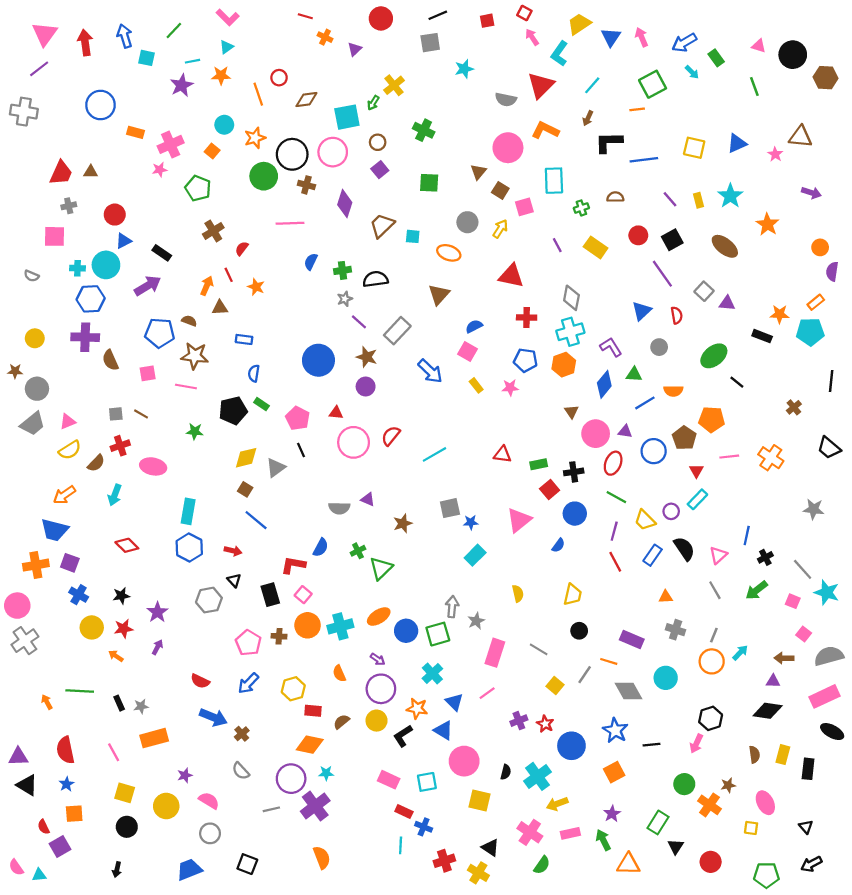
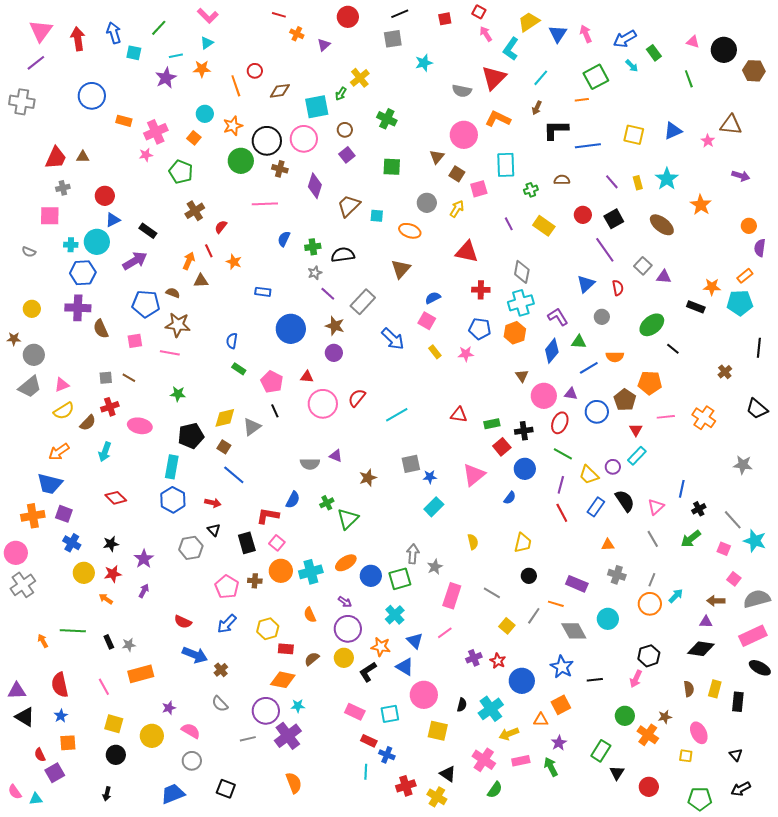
blue rectangle: (244, 339) -> (263, 292), moved
black pentagon: (233, 411) -> (191, 436), moved
orange triangle: (628, 864) -> (541, 720), moved, size x0.7

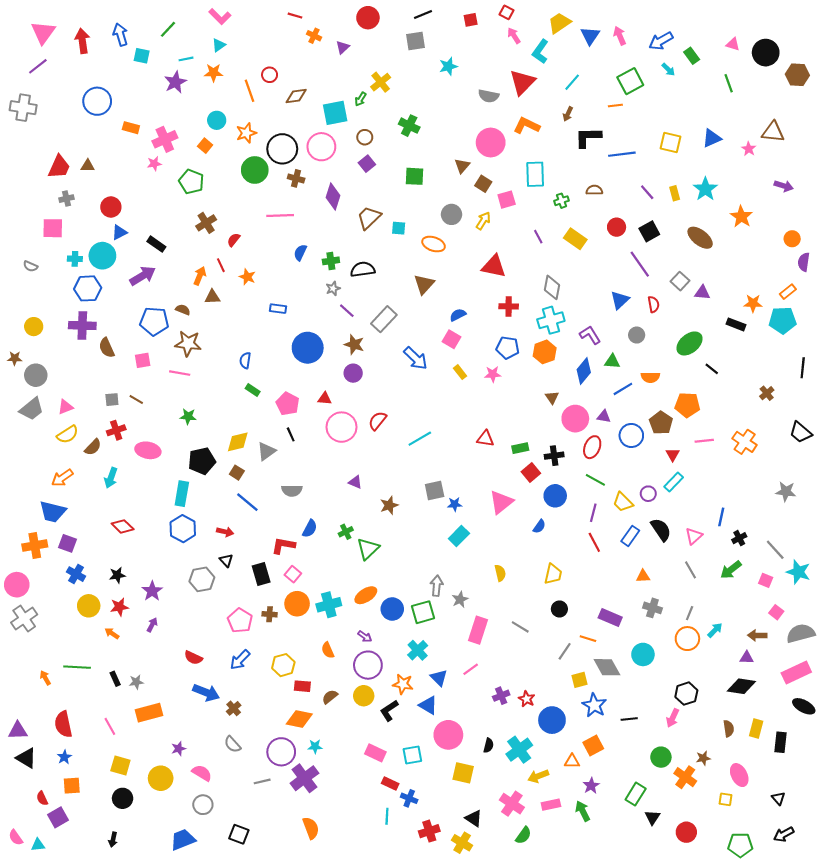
gray semicircle: (310, 464) -> (292, 491), moved
yellow square: (507, 626) -> (579, 680), moved, turned 35

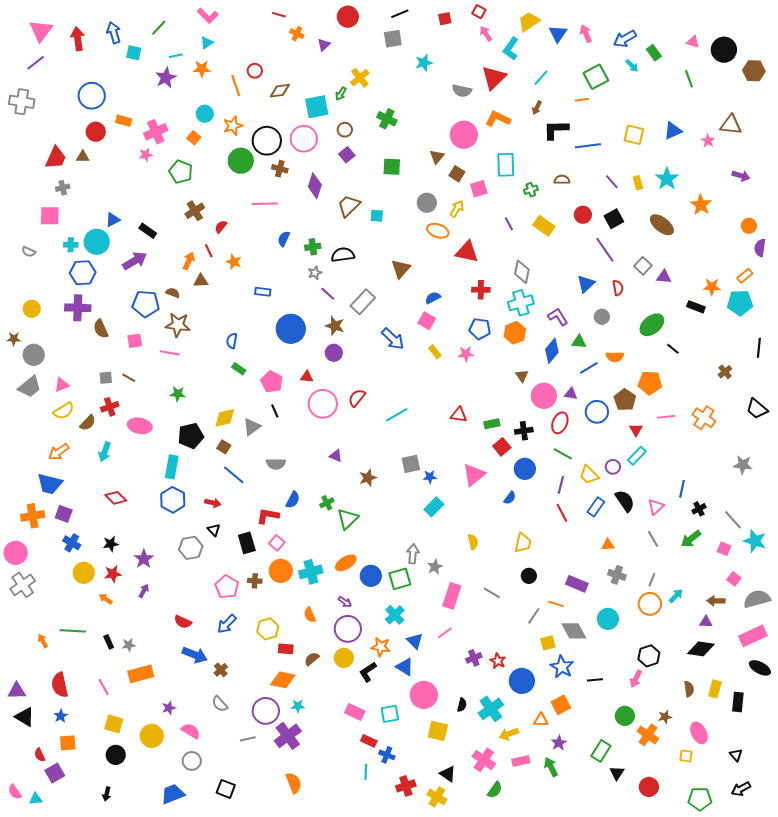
red circle: (111, 207) -> (96, 132), moved
orange ellipse: (434, 244) -> (438, 231), moved

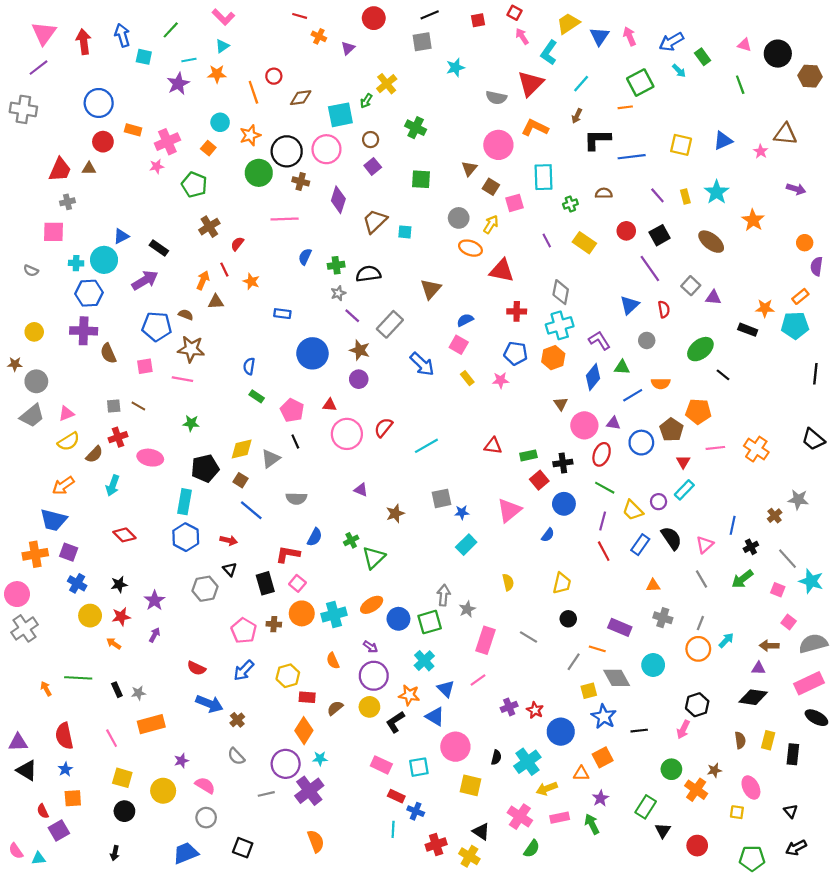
brown cross: (725, 372) -> (775, 516), moved
orange diamond: (283, 680) -> (304, 731), turned -70

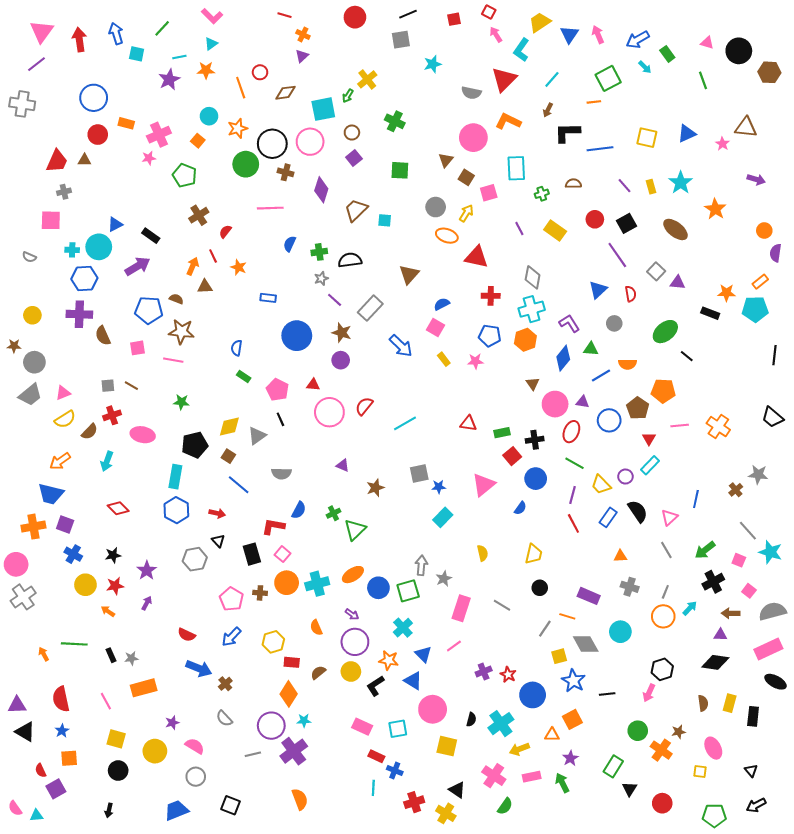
purple triangle: (348, 48) -> (302, 56), moved
black cross: (751, 547) -> (713, 582), moved, size x1.5

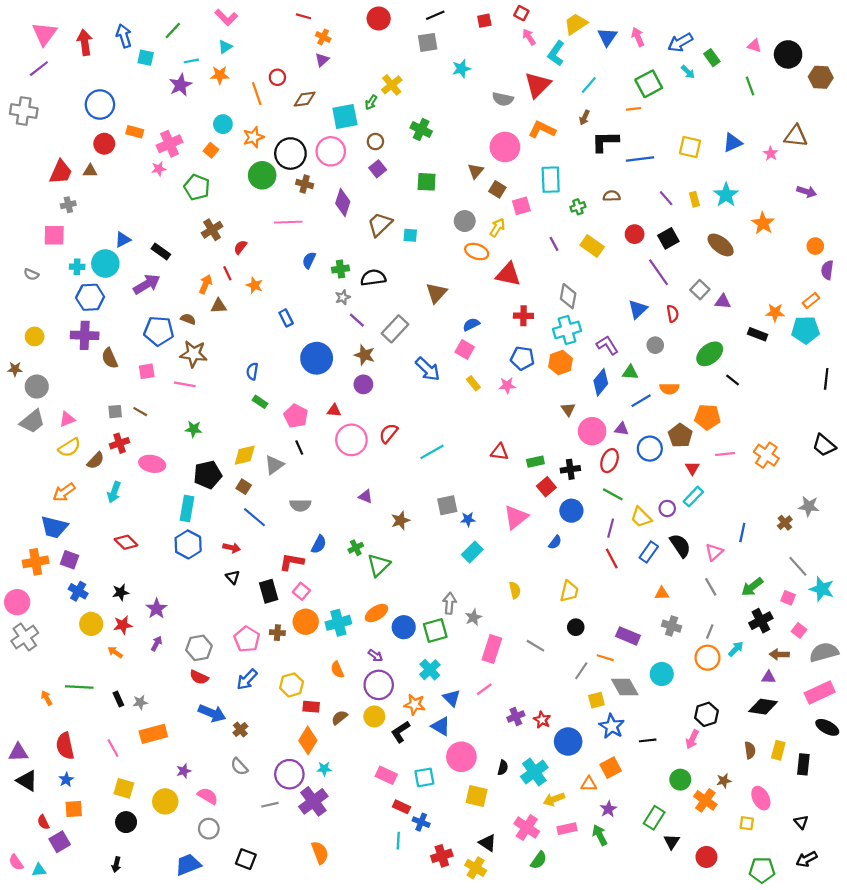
blue rectangle: (268, 298) -> (286, 318), turned 56
gray hexagon: (195, 559) -> (199, 648), moved

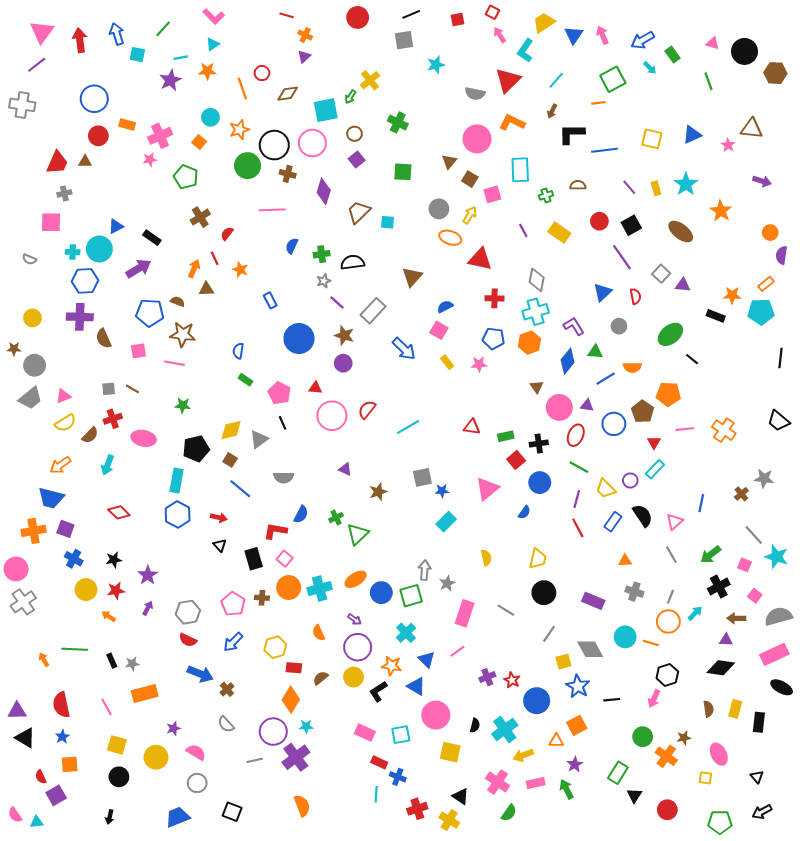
black circle: (576, 627) -> (544, 593), size x1.5
orange line: (605, 658) -> (651, 643), moved

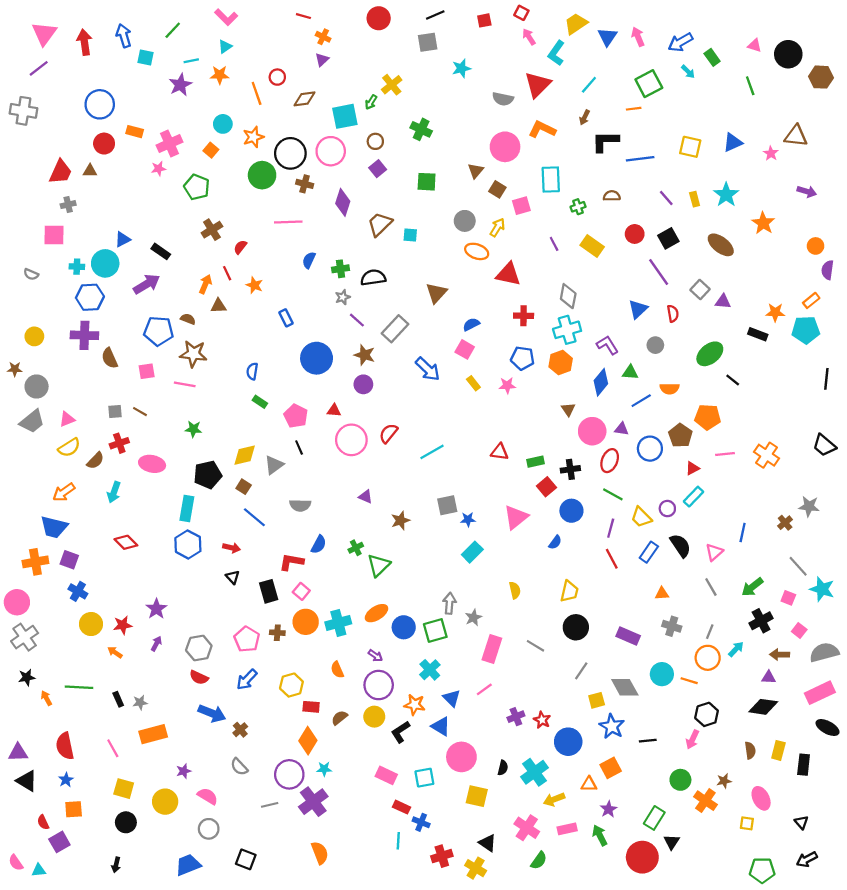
red triangle: (654, 442) -> (692, 468), turned 32
black star: (114, 560) -> (27, 677), moved
red circle: (667, 810) -> (642, 857), moved, size x1.5

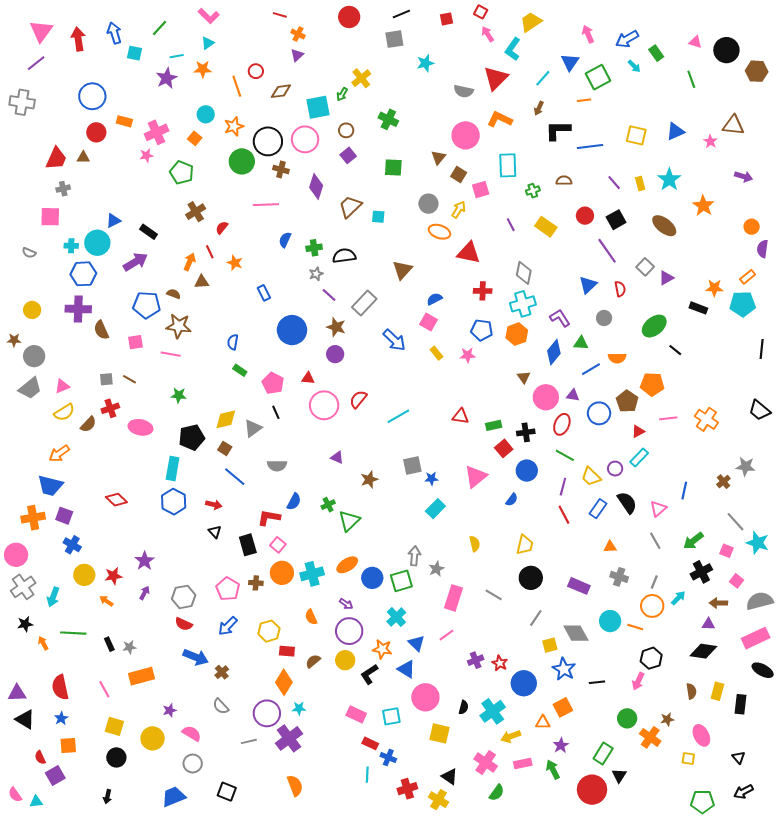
blue triangle: (607, 37) -> (570, 62), moved
purple triangle: (723, 302) -> (666, 278), turned -35
cyan arrow: (114, 492) -> (53, 597), moved

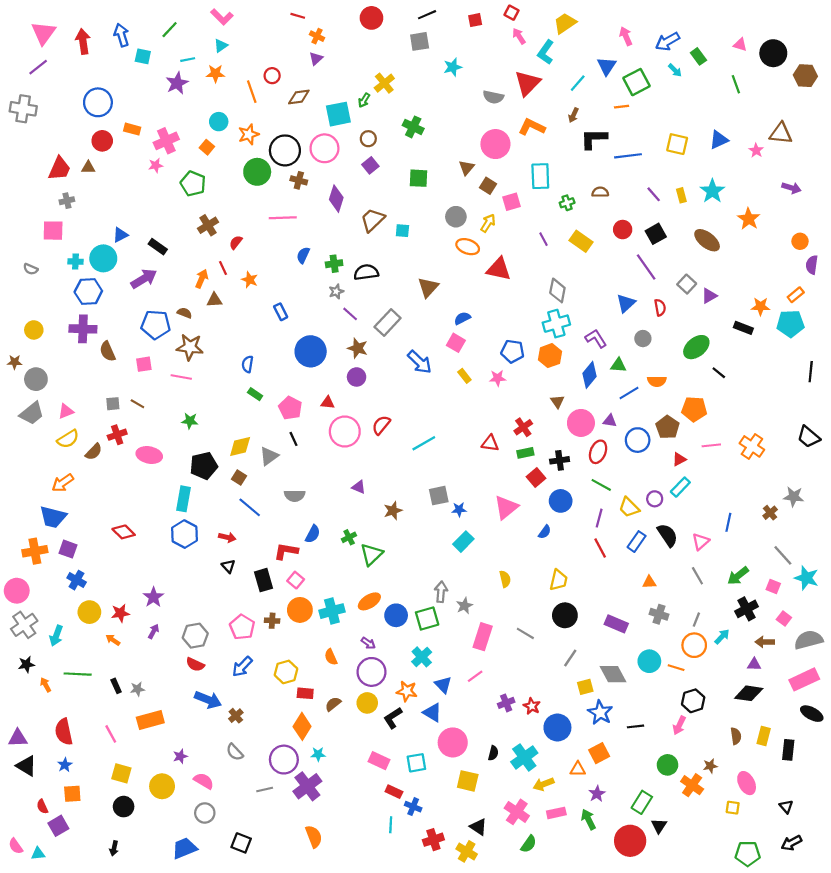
red cross: (483, 291) -> (523, 427), moved, turned -36

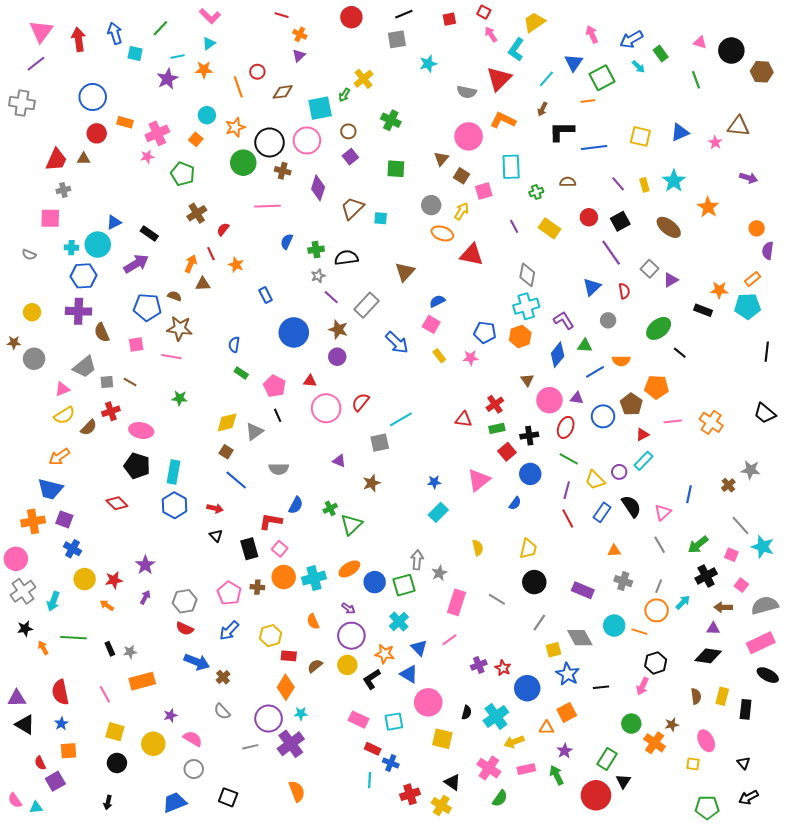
gray trapezoid: (32, 413) -> (85, 367), moved
black pentagon: (204, 466) -> (137, 466), moved, turned 30
gray square: (439, 496) -> (380, 443), moved

